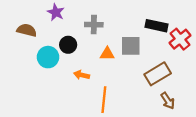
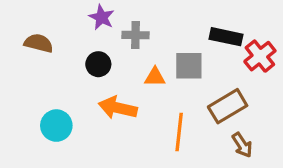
purple star: (56, 12) -> (102, 17), moved
cyan circle: (48, 57) -> (56, 126), moved
orange arrow: (82, 75) -> (118, 108), size x1.6
orange line: (104, 100) -> (179, 132), moved

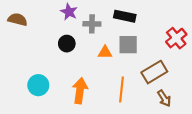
black rectangle: (226, 37) -> (125, 16), moved
brown semicircle: (39, 43) -> (18, 19), moved
orange arrow: (118, 108) -> (80, 91), moved, turned 85

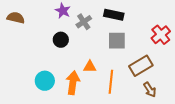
gray cross: (92, 24) -> (84, 22), turned -35
orange triangle: (105, 52) -> (90, 67), moved
cyan circle: (38, 85) -> (45, 81), moved

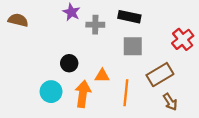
gray cross: (84, 22) -> (95, 25), turned 35
black circle: (61, 40) -> (69, 63), moved

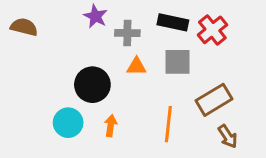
red cross: (183, 39) -> (212, 30), moved
black circle: (69, 63) -> (92, 85), size x1.5
orange triangle: (102, 76) -> (136, 66), moved
orange arrow: (83, 94) -> (111, 126), size x0.6

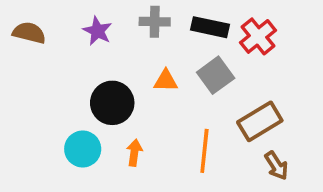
purple star: (95, 16) -> (97, 31), moved
gray cross: (127, 33) -> (155, 22), moved
gray square: (178, 62) -> (216, 75), turned -36

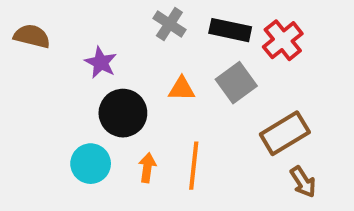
gray cross: (155, 22) -> (169, 24), turned 32
purple star: (97, 31) -> (101, 62), moved
orange line: (204, 151) -> (194, 166), moved

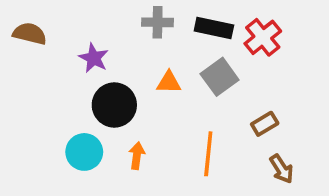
gray cross: (169, 24) -> (158, 22), turned -32
brown rectangle: (285, 133) -> (265, 124), size x0.6
orange line: (194, 166) -> (208, 154), moved

